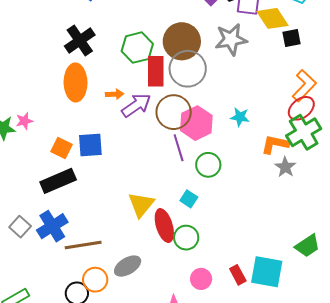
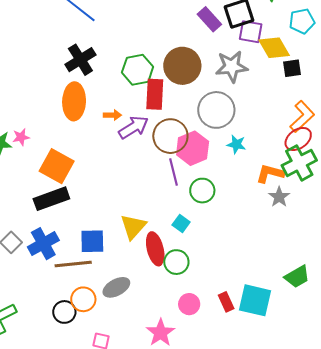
gray circle: (188, 69) -> (216, 110), moved
blue square: (90, 145) -> (92, 241), moved
orange square: (62, 148) -> (57, 166), size x1.6

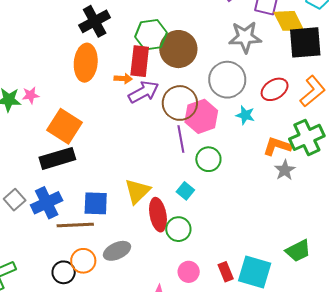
brown circle: (182, 66) -> (178, 49), moved
black square: (292, 68) -> (305, 42), size x1.8
red rectangle: (155, 94) -> (140, 61), moved
red ellipse: (298, 139) -> (275, 89), moved

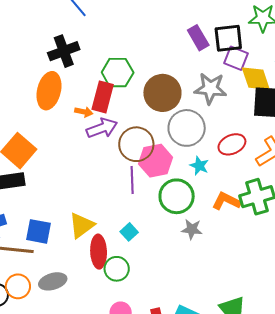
brown circle: (178, 49) -> (162, 93), moved
green circle: (208, 159) -> (177, 196), moved, size x1.4
gray star: (285, 170) -> (192, 229), moved, turned 30

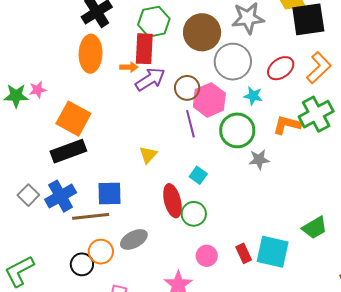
brown circle: (136, 144) -> (187, 88), size x0.7
yellow triangle: (81, 225) -> (148, 155), moved, size x0.7

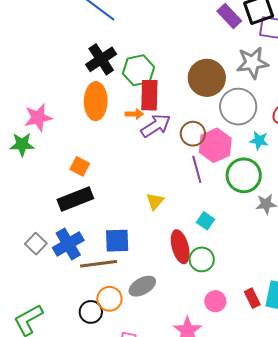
green hexagon: (154, 22) -> (139, 70), moved
pink star: (38, 90) -> (38, 118), moved, size x1.6
orange square: (73, 119) -> (80, 166), size x0.6

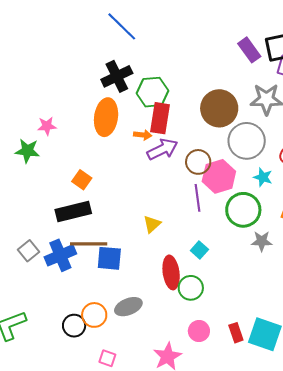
pink star: (38, 118) -> (47, 126), size x0.7
brown line: (99, 264) -> (89, 244), moved

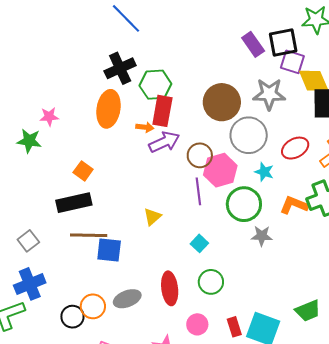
blue cross: (60, 255) -> (30, 284), moved
red ellipse: (171, 272) -> (170, 288), moved
green circle: (191, 288) -> (211, 282), moved

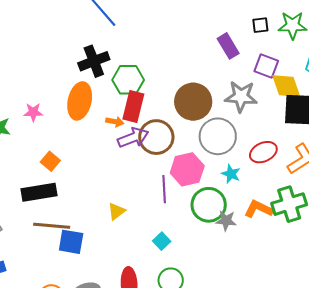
black square: (283, 43) -> (260, 25), moved, size x0.6
pink star: (49, 117) -> (33, 112), moved
brown circle: (200, 155) -> (156, 137), moved, size x1.4
gray star: (262, 236) -> (226, 221), moved

